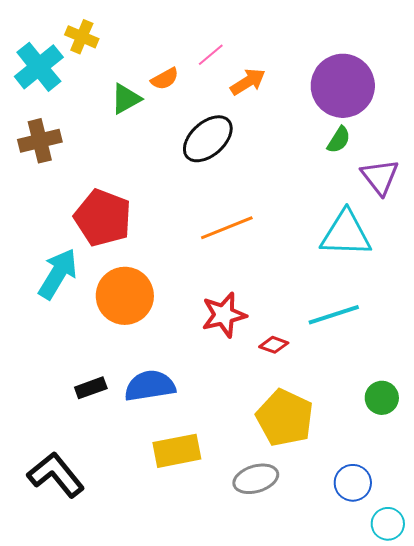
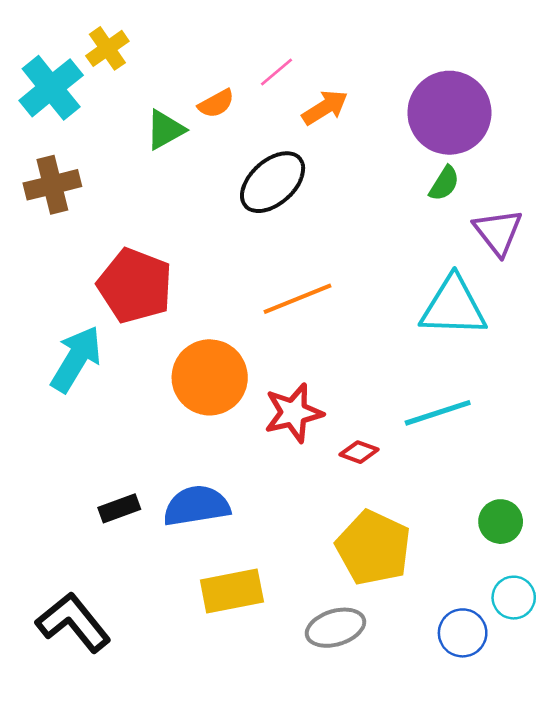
yellow cross: (82, 37) -> (107, 48), turned 32
orange circle: (125, 296) -> (210, 377), moved
cyan circle: (388, 524) -> (514, 598), moved

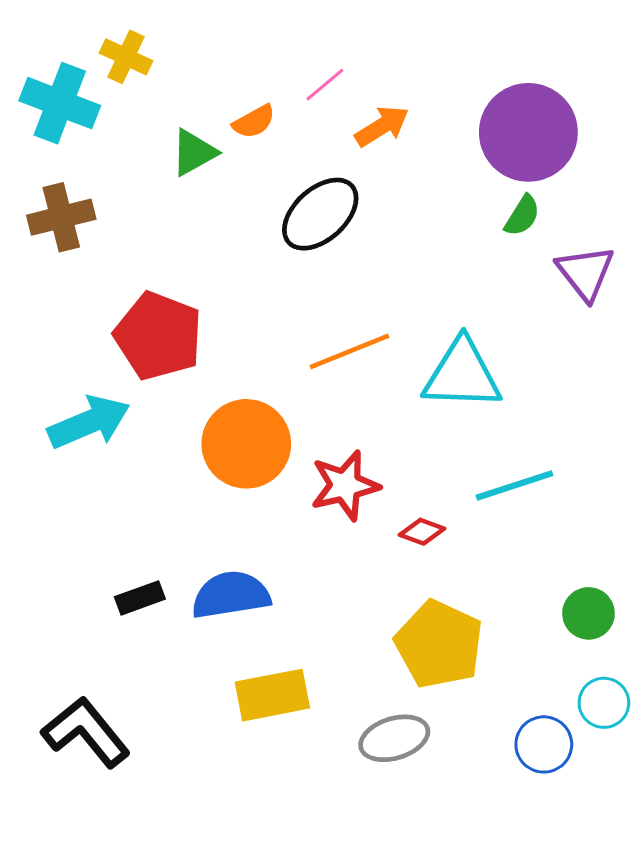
yellow cross: (107, 48) -> (126, 57), turned -30
cyan cross: (51, 88) -> (60, 103), turned -30
cyan triangle: (453, 307) -> (462, 374), moved
cyan arrow: (76, 359) -> (89, 422), turned 36

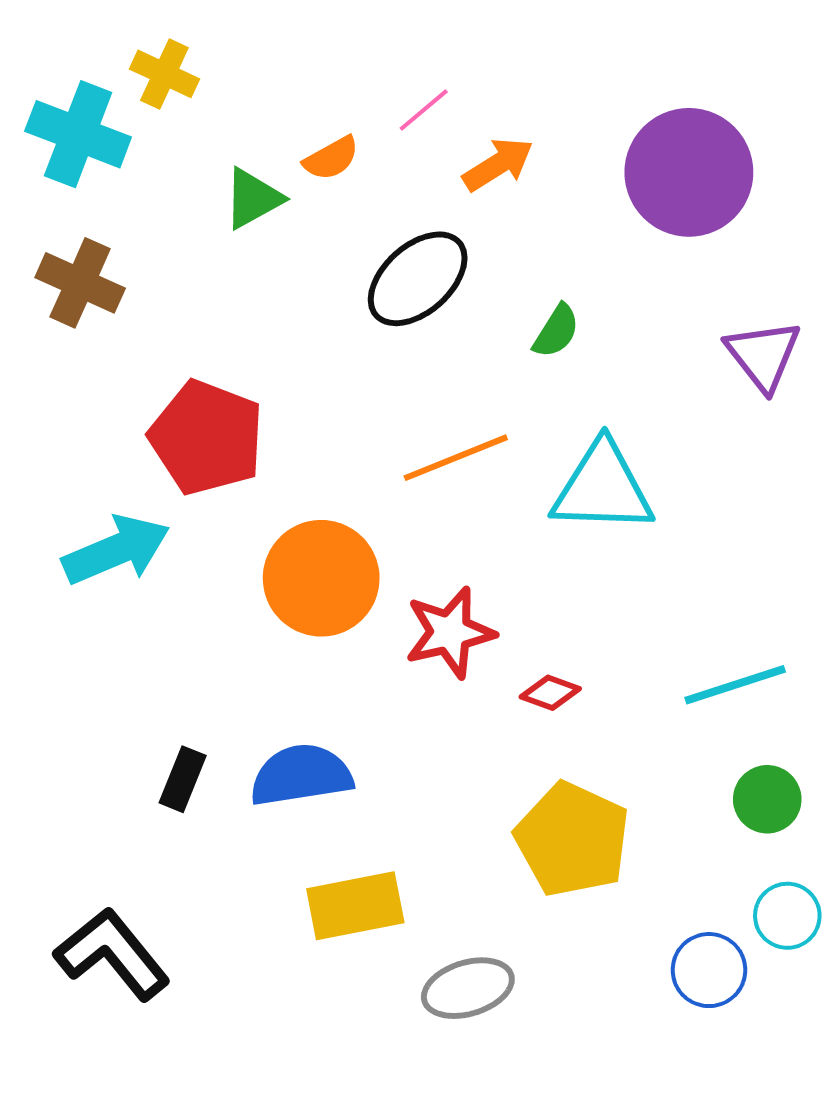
green semicircle: (522, 216) -> (556, 331), moved
brown cross: (61, 217) -> (80, 283), turned 38
cyan line: (515, 485) -> (735, 685), moved
black rectangle: (140, 598) -> (183, 779), turned -48
gray ellipse: (394, 738) -> (468, 988), moved

